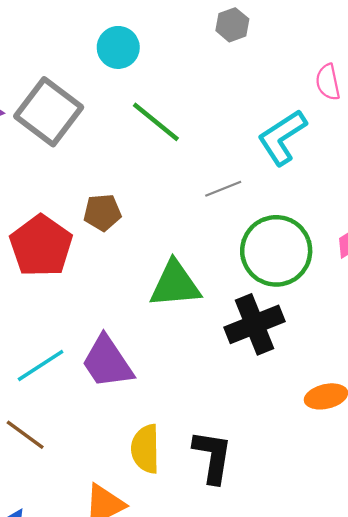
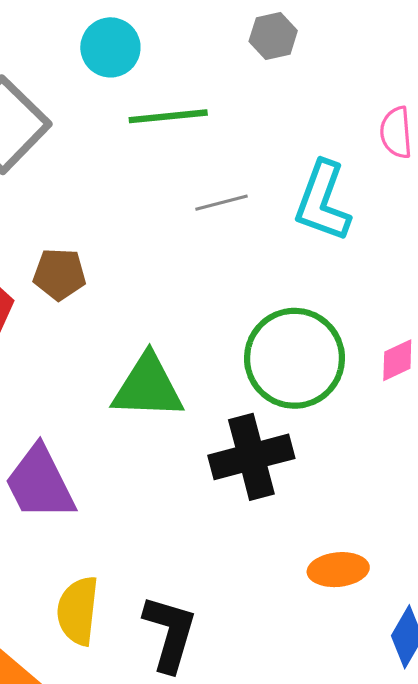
green line: (156, 122) -> (168, 116), moved, turned -52
cyan L-shape: (282, 137) -> (323, 201), turned -44
gray line: (223, 189) -> (221, 203), moved

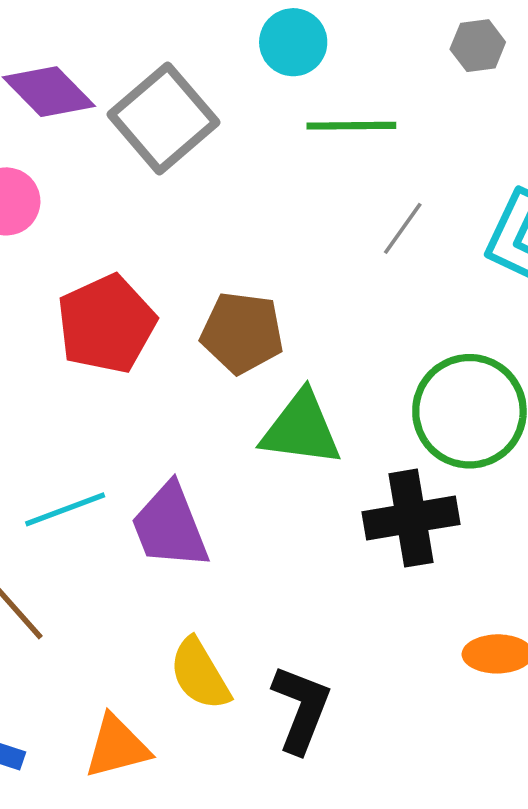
gray line: (221, 203) -> (403, 228), turned -45
brown pentagon: (59, 274) -> (242, 333), moved, size x1.4
yellow semicircle: (78, 611) -> (200, 674), turned -42

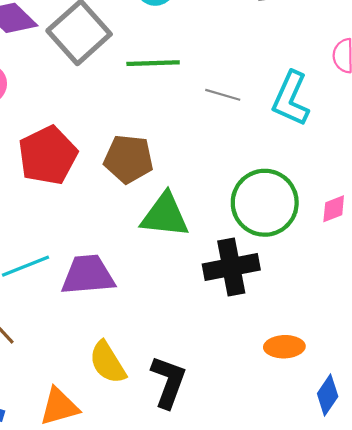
green line: (351, 126) -> (153, 63), moved
gray line: (403, 228) -> (223, 95), turned 72
purple trapezoid: (170, 526) -> (88, 275), turned 108

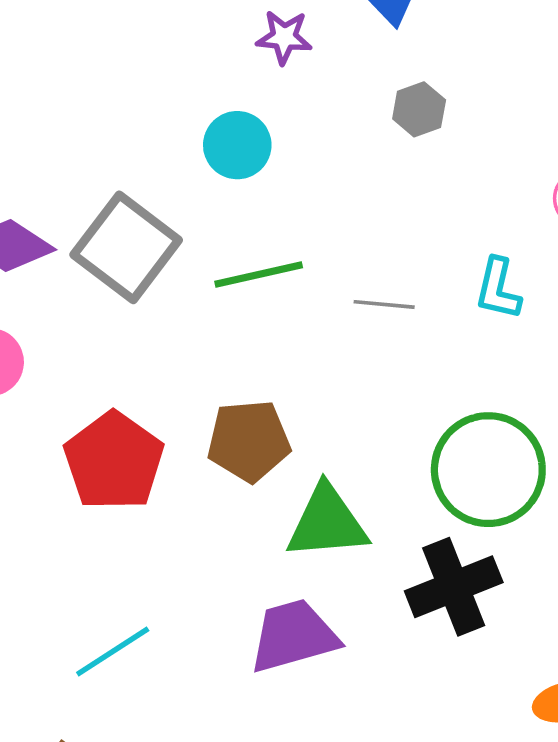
cyan L-shape: (291, 99) -> (498, 289), size x0.7
purple trapezoid: (88, 275) -> (294, 636), moved

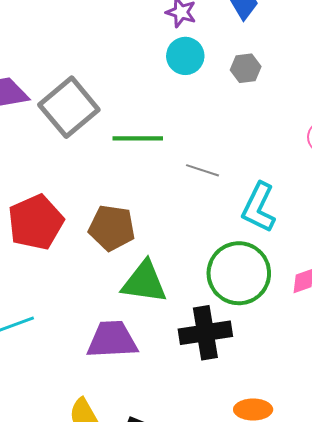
cyan circle: (237, 145) -> (185, 56), moved
cyan L-shape: (498, 289) -> (259, 207), moved, size x1.4

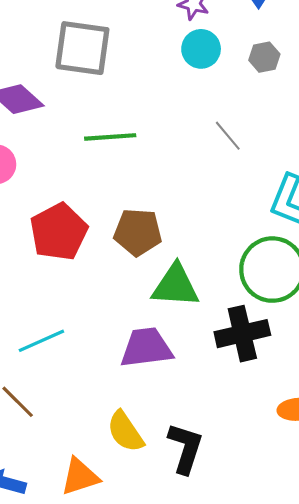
gray square: (69, 107) -> (82, 48), moved, turned -38
green line: (138, 138) -> (110, 137), moved
gray line: (202, 170) -> (228, 136), moved, turned 36

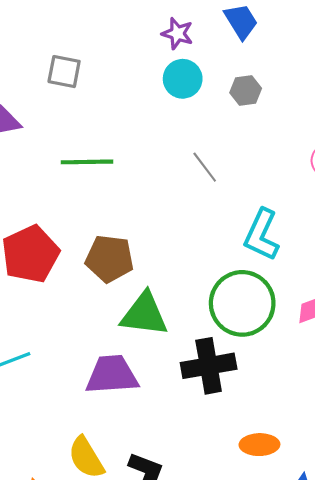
gray square: (82, 48) -> (64, 72), size x0.6

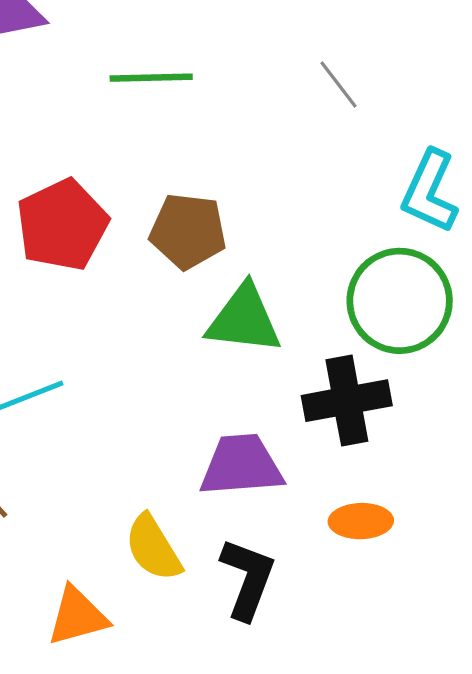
purple trapezoid: (112, 375) -> (241, 465), moved
orange ellipse: (259, 445) -> (361, 521), moved

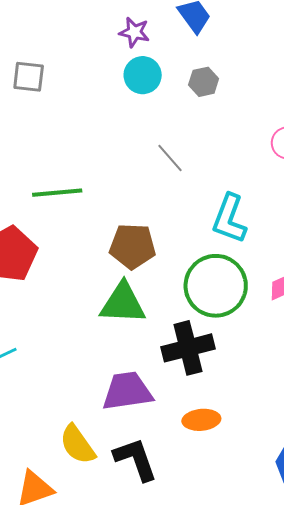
green line: (151, 78) -> (57, 193), moved
brown pentagon: (188, 231) -> (132, 246), moved
black L-shape: (248, 579) -> (136, 459), turned -36

